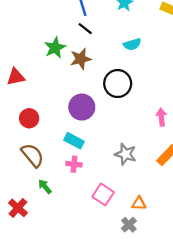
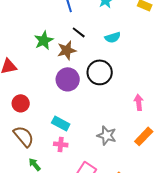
black line: (85, 29) -> (79, 32), moved
purple circle: (82, 107) -> (68, 79), moved

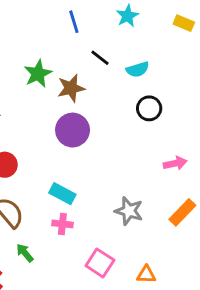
black line: (79, 32) -> (100, 58), moved
black circle: (100, 72) -> (149, 108), moved, size x0.7
pink arrow: (139, 102) -> (175, 163), turned 84

